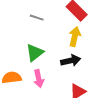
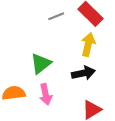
gray line: (37, 18) -> (56, 16), moved, turned -40

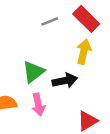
black arrow: (83, 73) -> (65, 81), moved

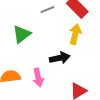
green triangle: (33, 72) -> (22, 34), moved

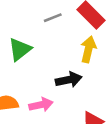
pink arrow: (38, 77) -> (41, 105), turned -90

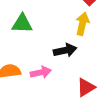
green triangle: (20, 49) -> (22, 24), turned 40

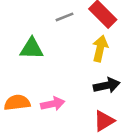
black arrow: (65, 50) -> (107, 85), moved

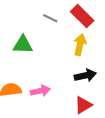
gray line: (65, 17) -> (50, 18), turned 48

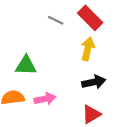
green triangle: (23, 45) -> (26, 65), moved

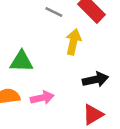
yellow arrow: (88, 49) -> (73, 42), moved

